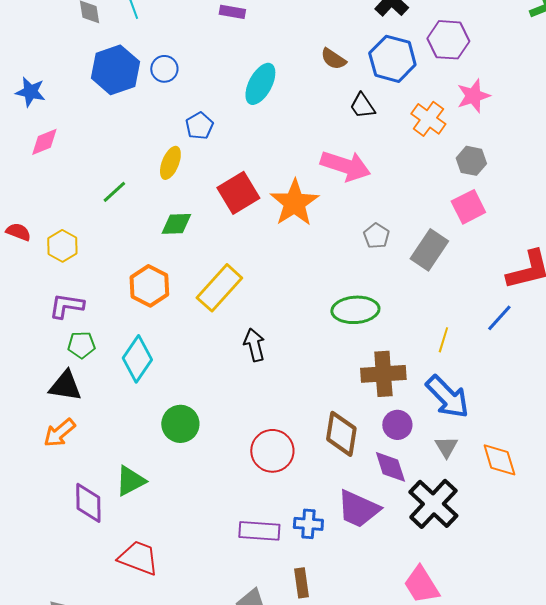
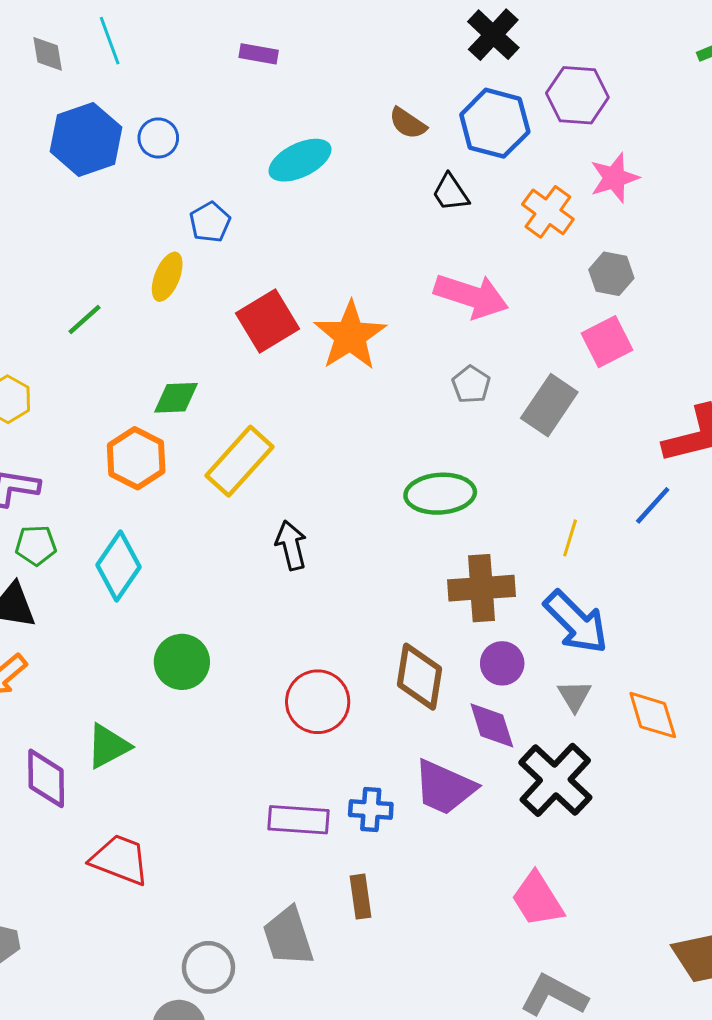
cyan ellipse: (260, 84) -> (300, 160), turned 36
pink arrow: (345, 166) -> (471, 296), moved
green diamond: (176, 224) -> (176, 398), moved

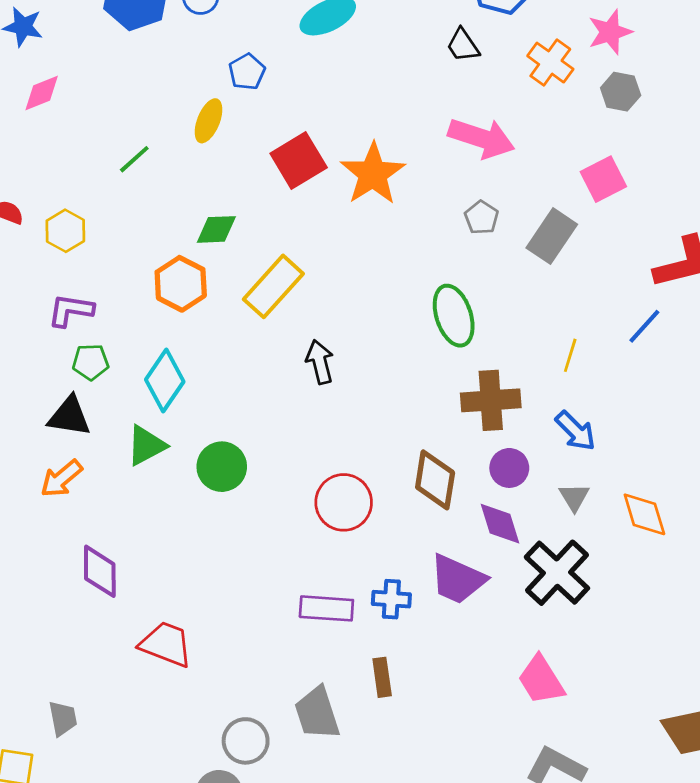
gray hexagon: (611, 274) -> (621, 92), moved
green ellipse: (440, 494) -> (454, 316), turned 76
blue arrow: (576, 622) -> (576, 431), size x0.7
green triangle: (108, 746) -> (146, 445), moved

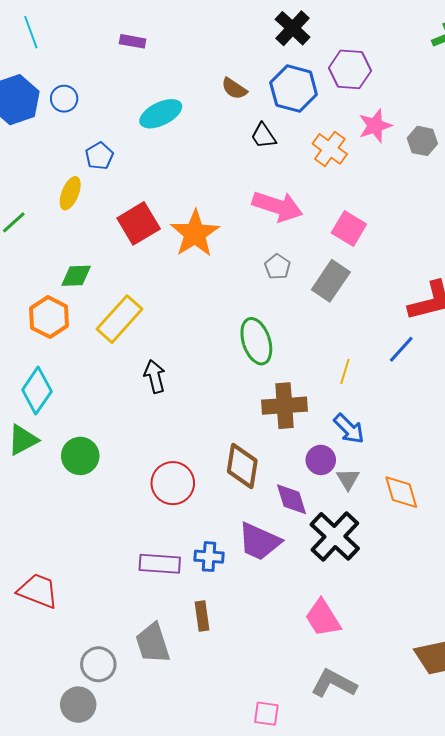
gray hexagon: (621, 92) -> (422, 141), moved
pink square: (603, 179) -> (349, 228), moved, turned -32
purple circle: (509, 468) -> (321, 460), moved

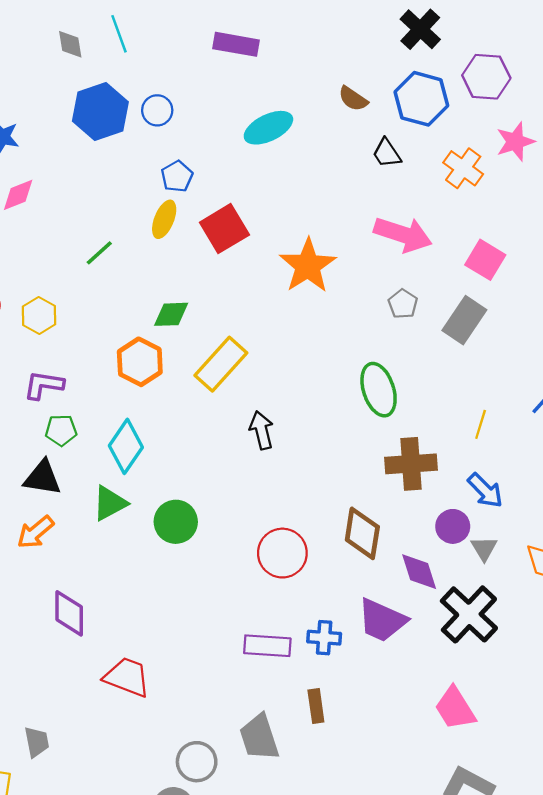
purple rectangle: (133, 41) -> (236, 44), size x1.5
blue pentagon: (99, 156) -> (177, 176), moved
red square: (139, 223) -> (224, 229), moved

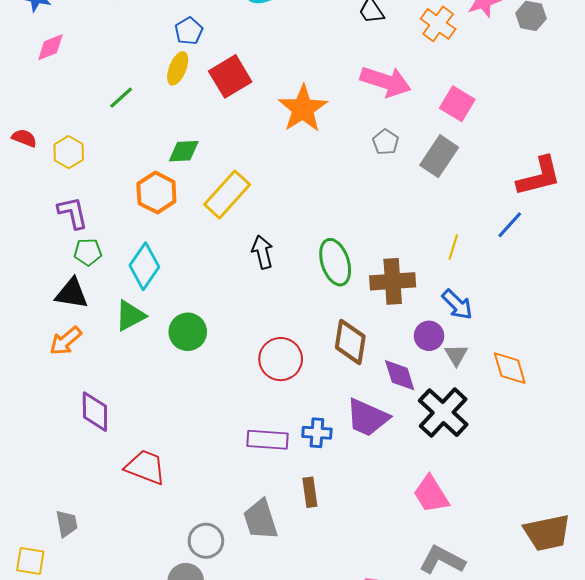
purple L-shape: (44, 385) -> (73, 213), turned 69
green ellipse: (379, 390) -> (335, 262), moved

